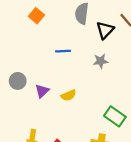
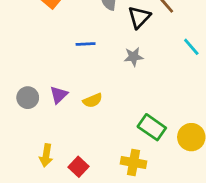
gray circle: (18, 81) -> (28, 98), moved

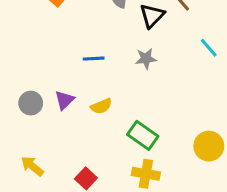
blue line: (86, 44) -> (94, 59), moved
green rectangle: (152, 127) -> (143, 135), moved
yellow arrow: (46, 155) -> (32, 166), moved, turned 120

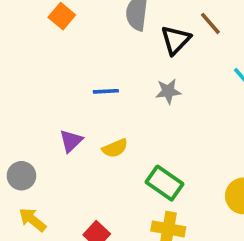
gray circle: (31, 103) -> (21, 176), moved

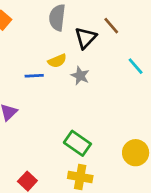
gray star: (168, 91) -> (80, 76), turned 30
yellow semicircle: (115, 148) -> (57, 61), moved

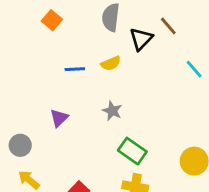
blue line: (34, 76) -> (75, 69), moved
gray star: (80, 76) -> (112, 111), moved

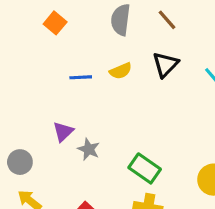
brown line: (168, 26) -> (167, 20), moved
black triangle: (141, 39) -> (165, 65), moved
gray star: (112, 111) -> (89, 149), moved

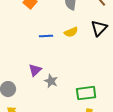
green rectangle: (145, 168) -> (86, 93), turned -42

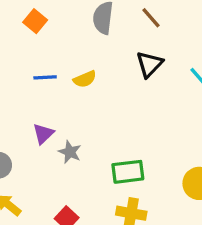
yellow semicircle: (71, 32) -> (85, 79), moved
blue line: (46, 36) -> (45, 77), moved

